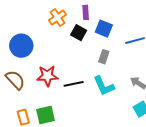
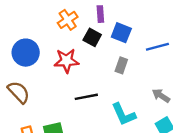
red star: (47, 76) -> (66, 61), moved
cyan L-shape: (104, 86) -> (124, 114), moved

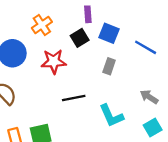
orange cross: (68, 20) -> (42, 25), moved
black square: (92, 37) -> (80, 38), turned 30
blue line: (157, 47) -> (146, 47), turned 45

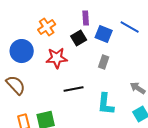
blue line: (146, 47) -> (130, 27), moved
cyan L-shape: (111, 116) -> (106, 104), turned 30

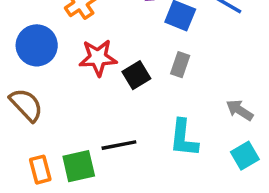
black square: (79, 38) -> (136, 75), moved
black line: (74, 89) -> (119, 145), moved

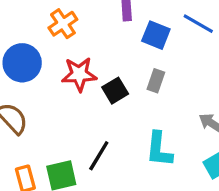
black line: (119, 145) -> (99, 156), turned -48

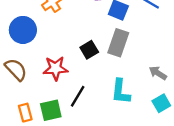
red star: (79, 74) -> (55, 68), moved
gray rectangle: (156, 81) -> (118, 43), size x1.6

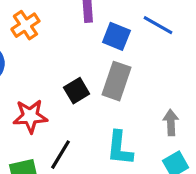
gray arrow: (158, 73) -> (171, 123), turned 54

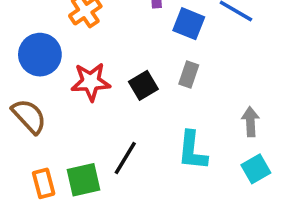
gray rectangle: (116, 81) -> (189, 75), size x0.6
red star: (30, 116) -> (91, 82), moved

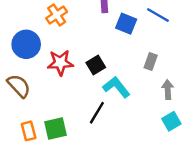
gray rectangle: (189, 75) -> (151, 61), moved
cyan L-shape: (192, 151) -> (116, 87), moved, turned 136
black line: (125, 158) -> (97, 113), moved

